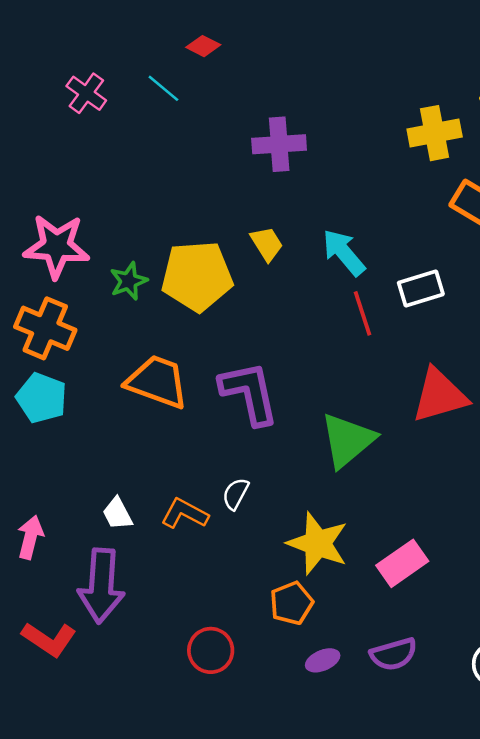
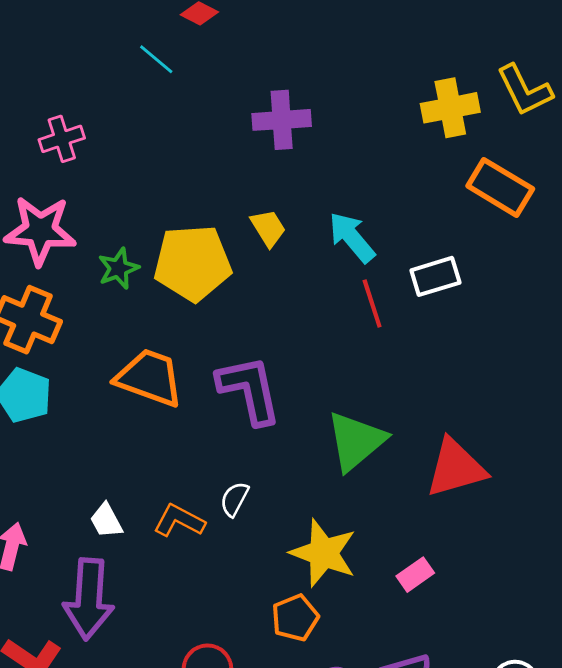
pink cross: (86, 93) -> (62, 139), moved, turned 36
red triangle: (440, 395) -> (456, 468), moved
pink rectangle: (402, 563) -> (415, 575), size x0.7

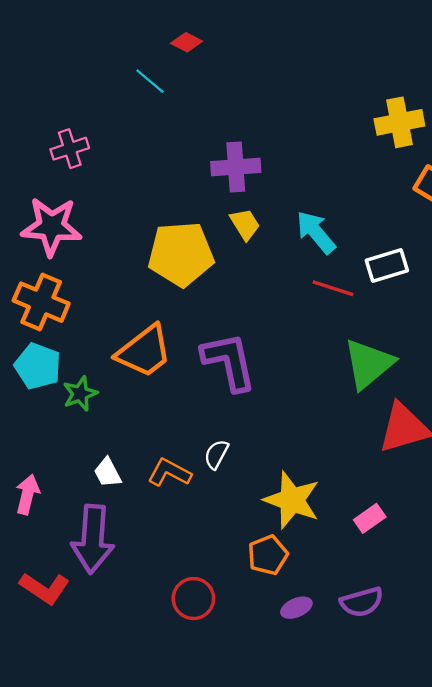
purple cross: (282, 120) -> (236, 167), moved
green star: (118, 268) -> (80, 394), moved
red line: (372, 303) -> (333, 288), turned -54
orange trapezoid: (149, 378) -> (144, 351), turned 122
green triangle: (356, 441) -> (369, 364), moved

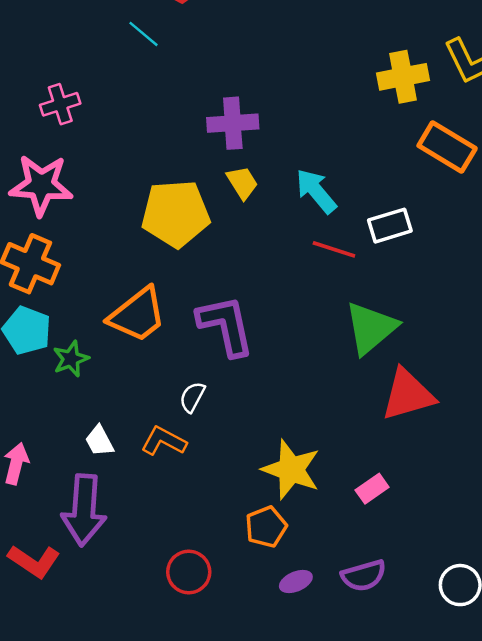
white semicircle: (216, 454) -> (192, 397), moved

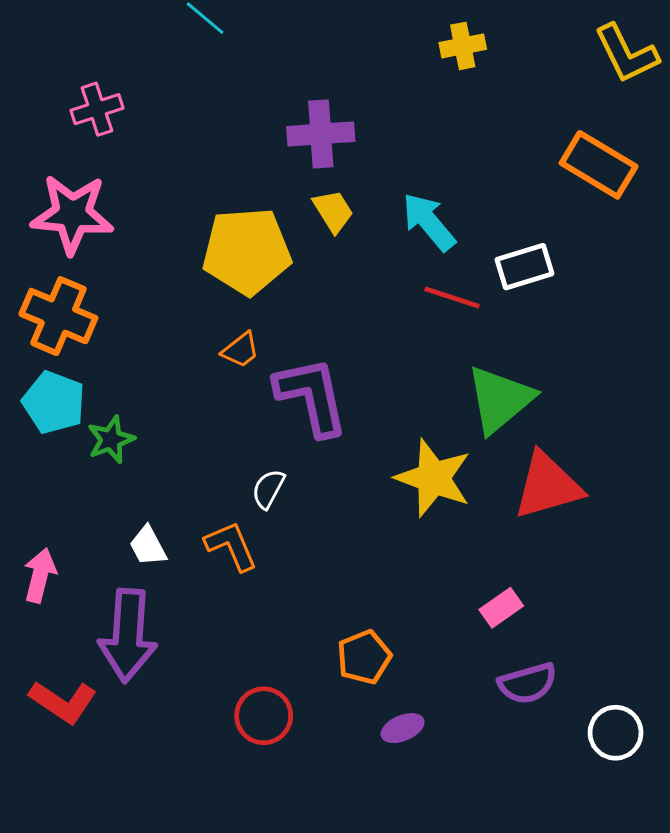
yellow cross: (403, 77) -> (463, 46), moved, size x0.7
orange trapezoid: (138, 315) -> (241, 350), moved, size x0.5
orange L-shape: (164, 441) -> (231, 546), turned 39
yellow star: (291, 470) -> (433, 478), moved
purple semicircle: (364, 576) -> (528, 683), moved

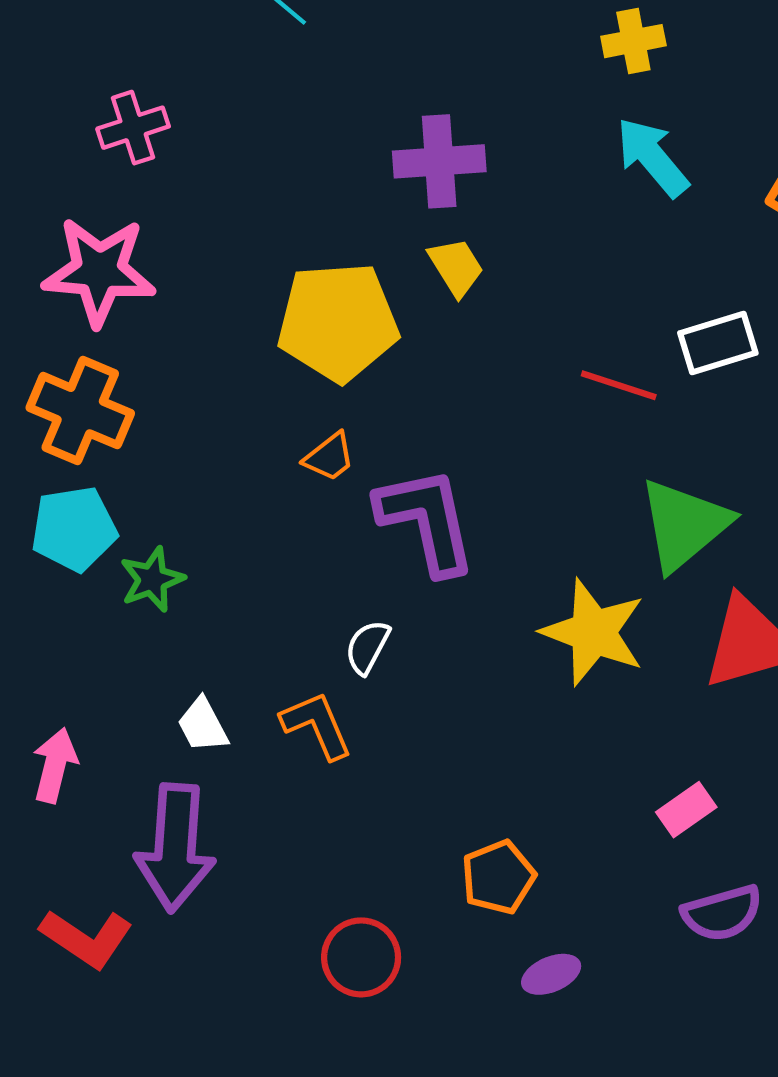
cyan arrow: (429, 222) -> (652, 157), moved
cyan pentagon: (54, 402) -> (74, 529), turned -30

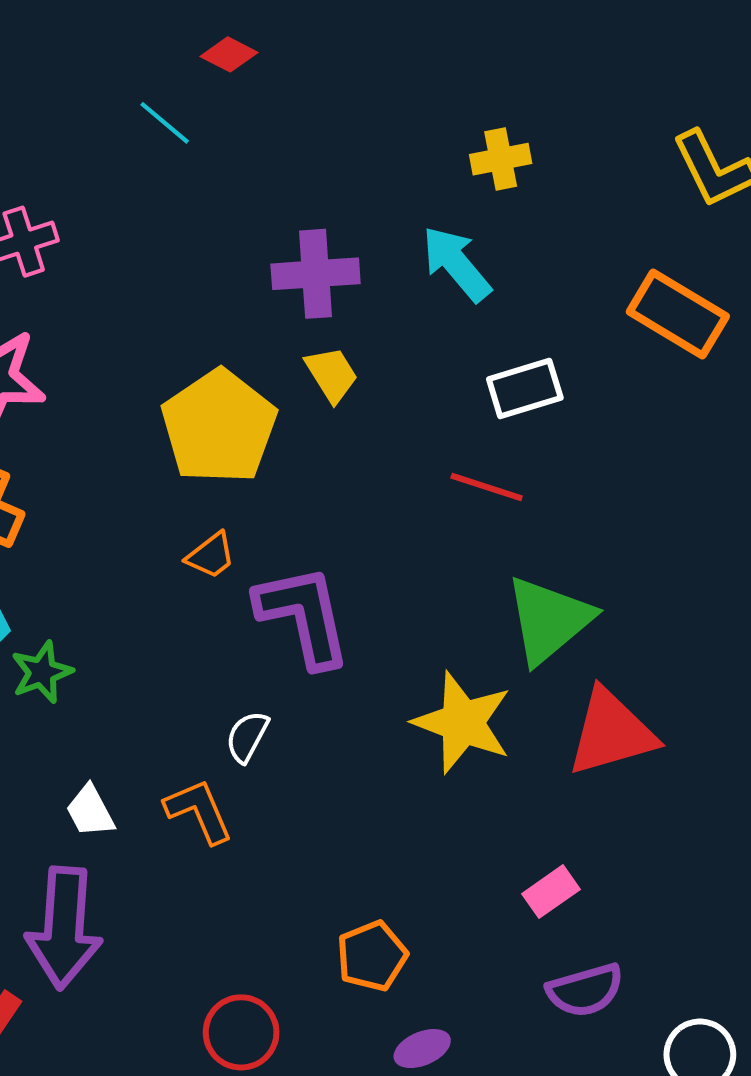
cyan arrow: (652, 157) -> (456, 264), moved
yellow pentagon: (338, 322) -> (219, 427), turned -30
white rectangle: (718, 343) -> (525, 388), moved

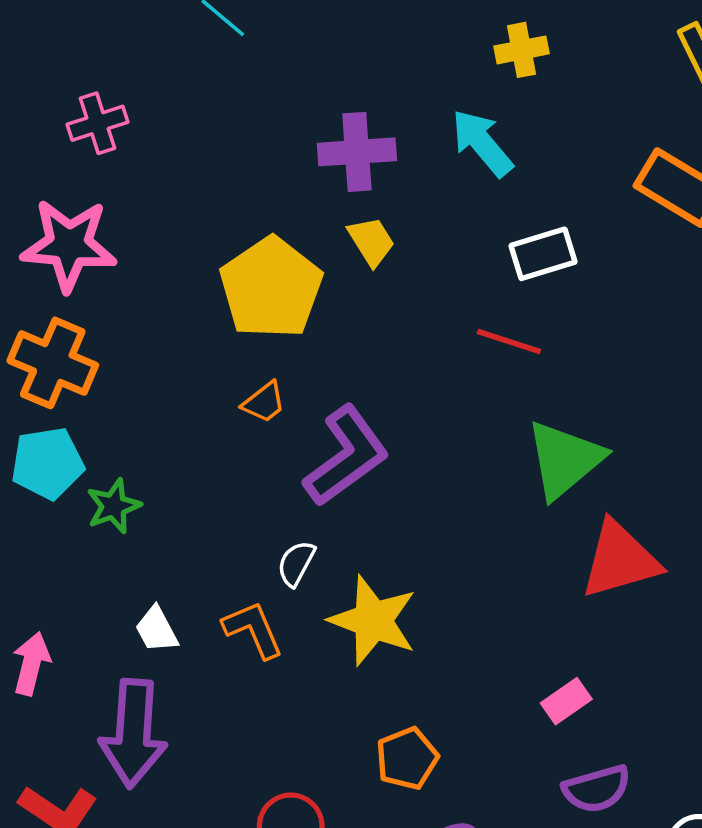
purple L-shape: (303, 616) -> (346, 456), turned 66
yellow star: (462, 723) -> (373, 621), moved

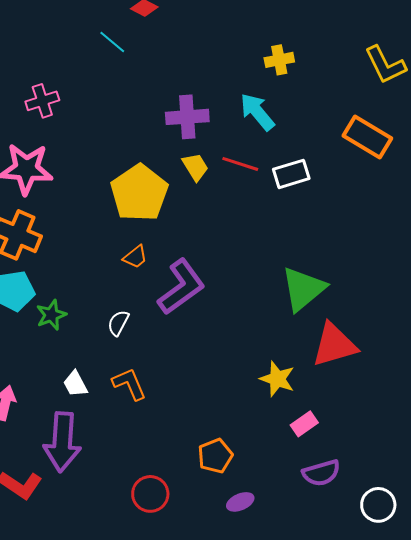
red line: (509, 342) -> (240, 164), moved
white semicircle: (296, 563) -> (118, 323), moved
yellow star: (373, 621) -> (277, 379), moved, size x0.7

